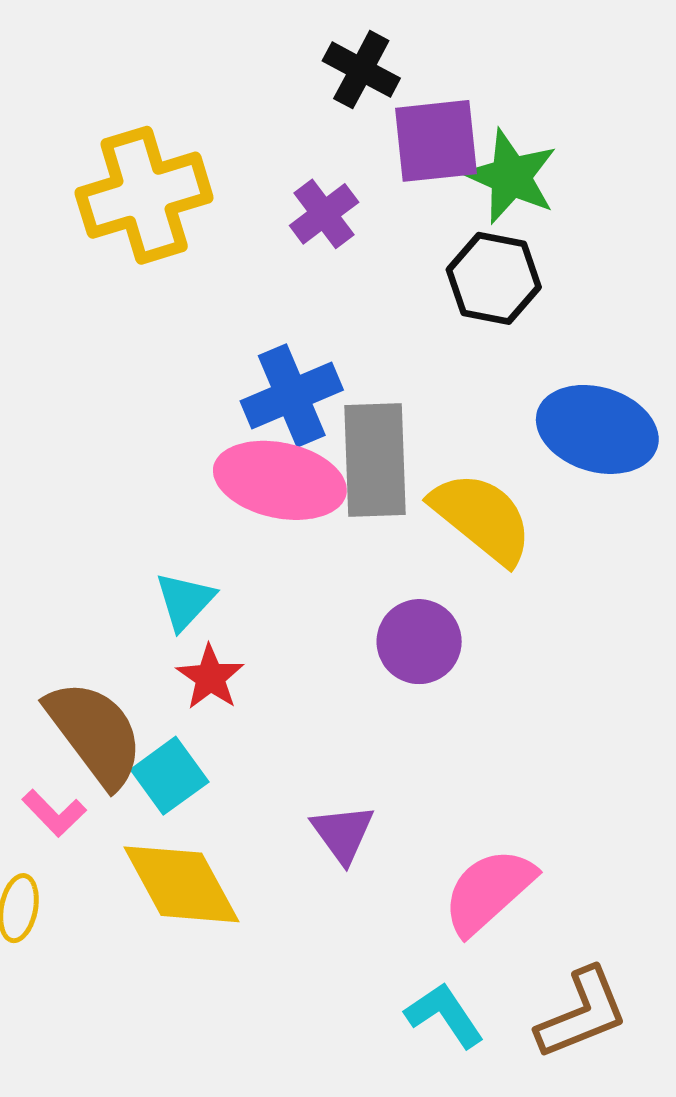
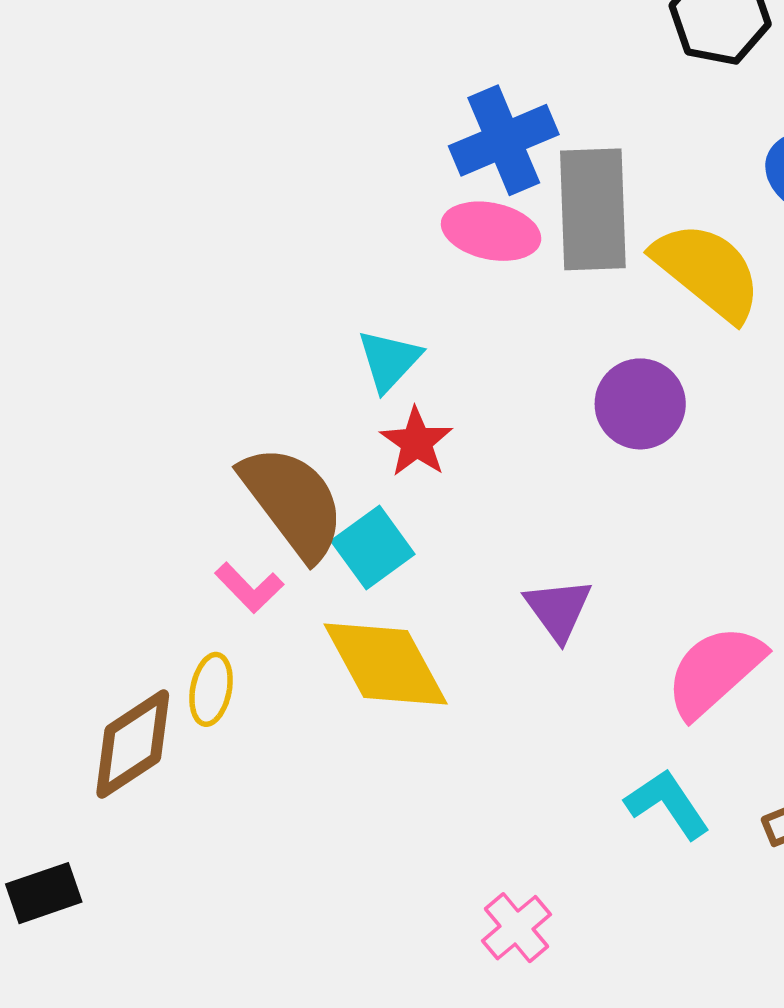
pink ellipse: (280, 480) -> (491, 231), size x0.7

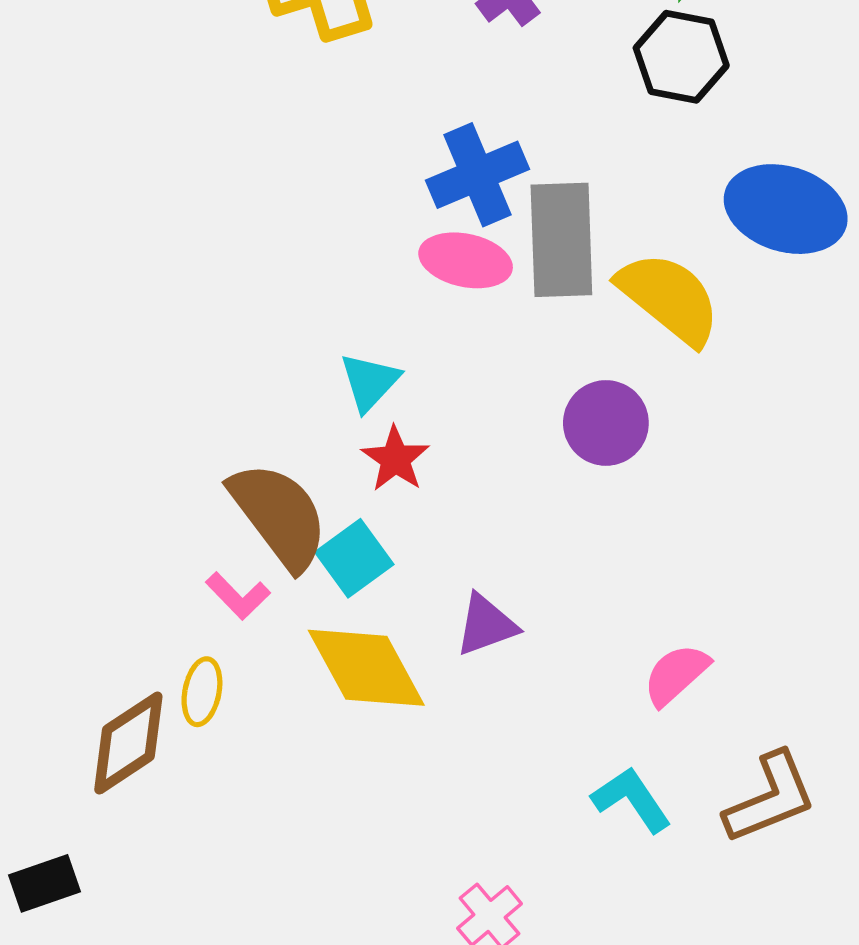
purple triangle: (558, 609) -> (486, 625), moved, turned 46
pink semicircle: (715, 671) -> (676, 675), size x0.7

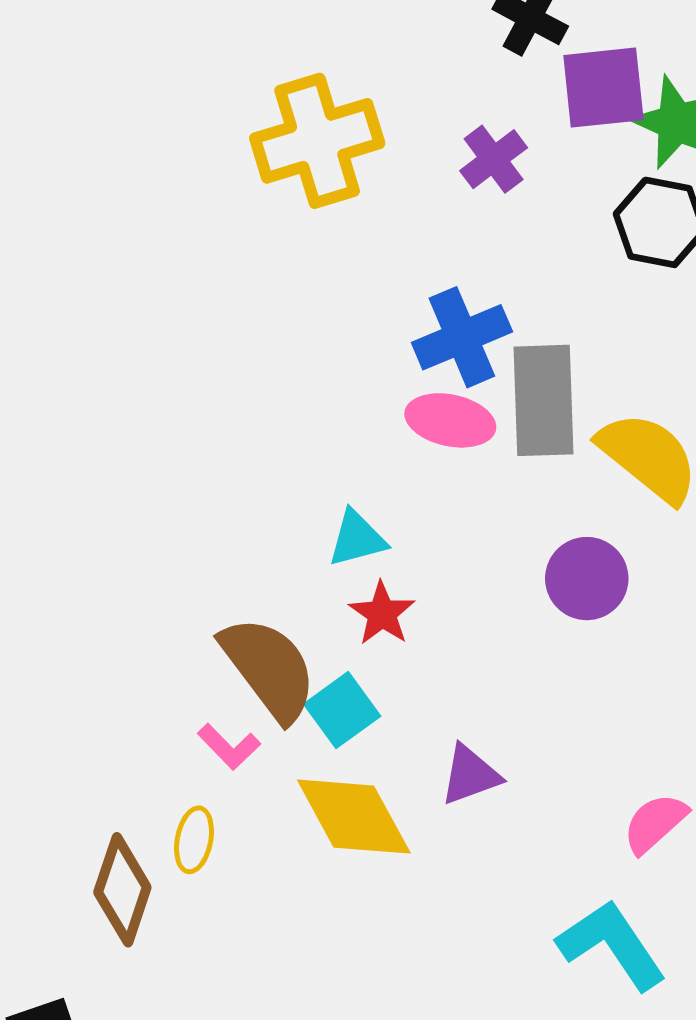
cyan triangle: (370, 382) -> (357, 539), turned 32
brown diamond: (128, 743) -> (122, 890), turned -38
cyan L-shape: (632, 800) -> (612, 945), size x1.4

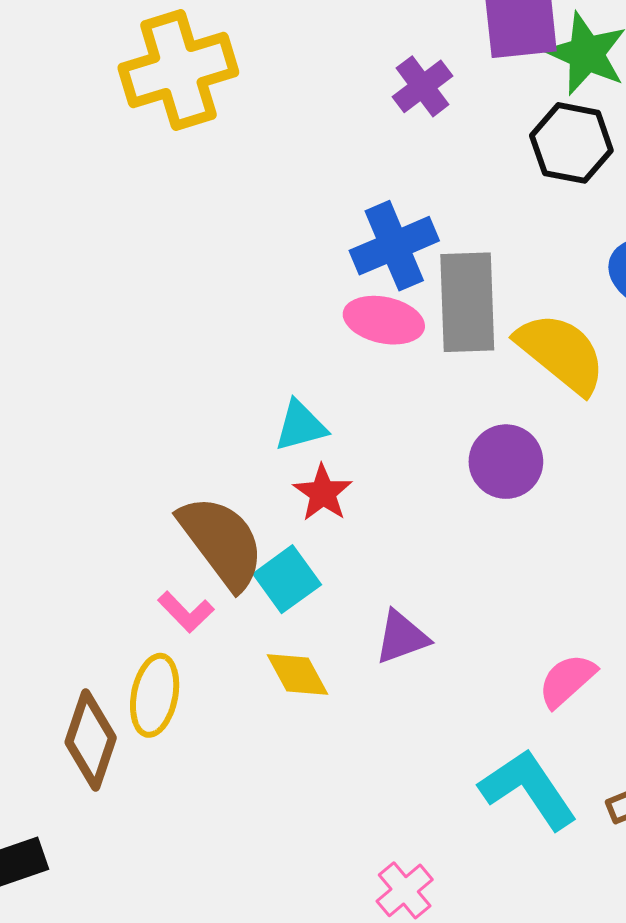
yellow cross: (317, 141) -> (178, 70), moved
yellow diamond: (354, 817) -> (298, 674), size x0.6
yellow ellipse: (194, 840) -> (155, 695), size x1.4

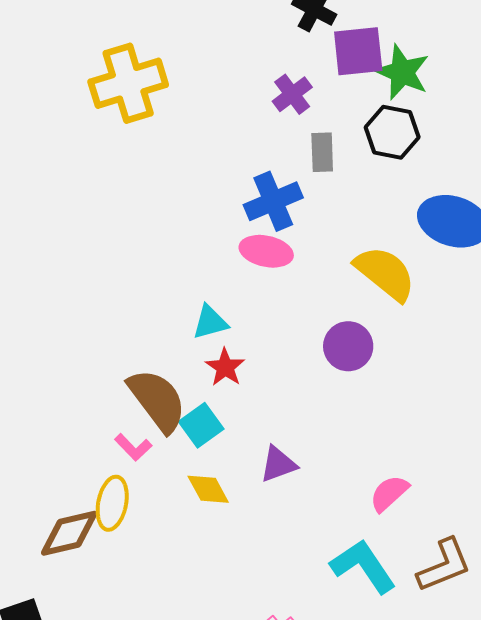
gray rectangle: (467, 302) -> (322, 152), moved, size x0.6
brown diamond: (91, 740) -> (69, 533), turned 58

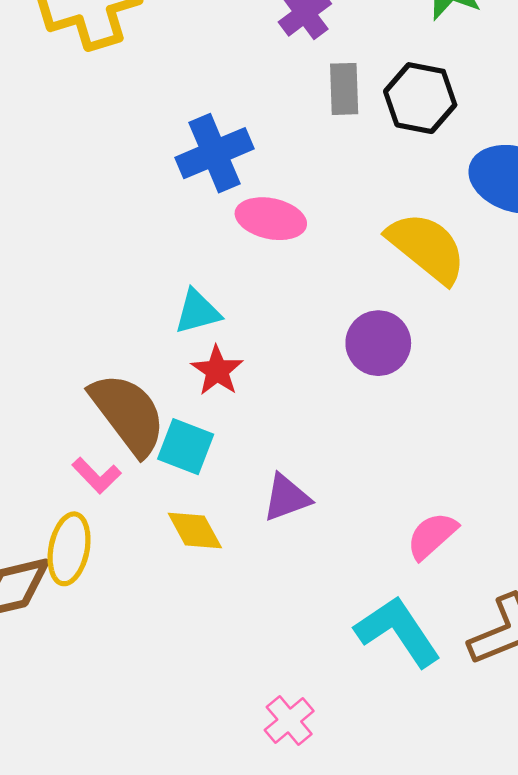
black hexagon: (392, 132) -> (420, 98), moved
blue cross: (273, 201) -> (214, 153), moved
cyan square: (201, 425) -> (186, 447), turned -33

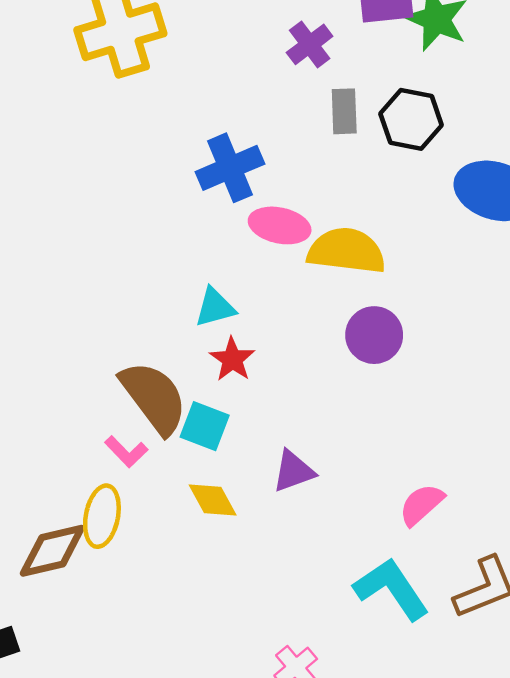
yellow semicircle: (427, 247) -> (346, 251), moved, turned -32

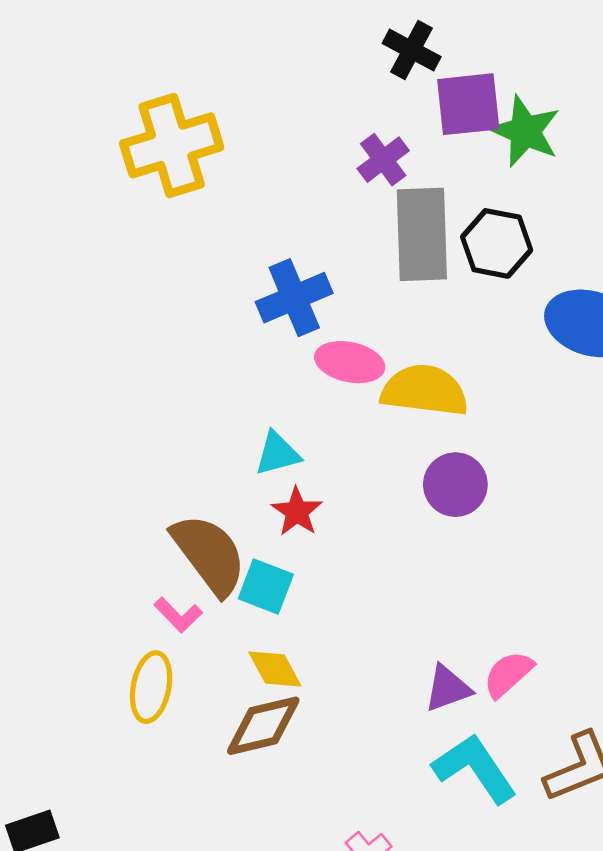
gray rectangle: (344, 111) -> (422, 234), size x1.8
purple triangle: (293, 471) -> (448, 688), moved
brown diamond: (52, 551) -> (263, 726), moved

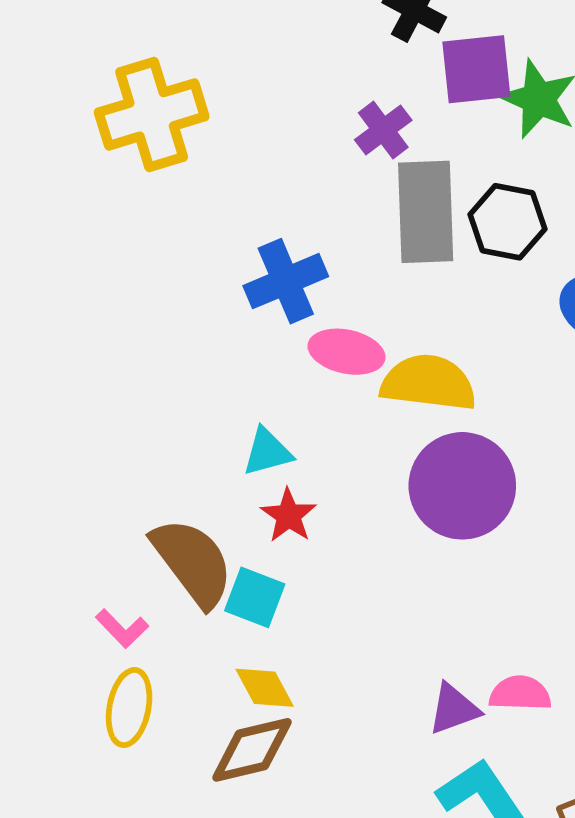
purple circle: (455, 485) -> (462, 486), size x1.5
pink L-shape: (178, 615) -> (122, 628), moved
pink semicircle: (508, 674) -> (520, 693), turned 44

